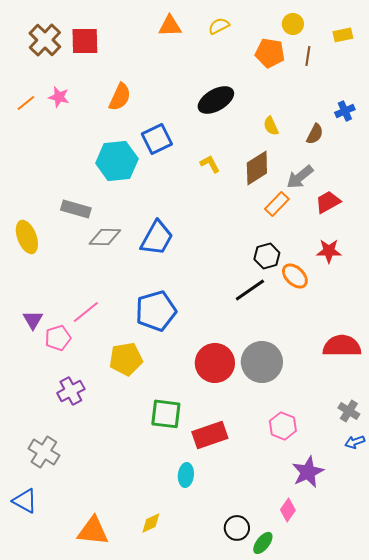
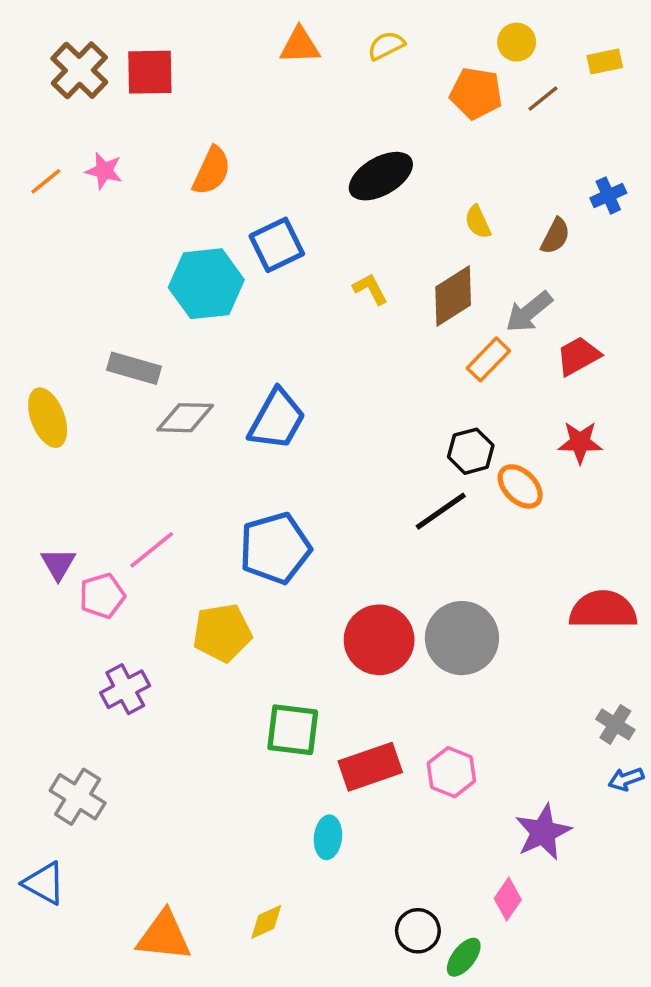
brown line: (308, 56) -> (543, 99), turned 42
pink hexagon: (283, 426) -> (451, 772), moved

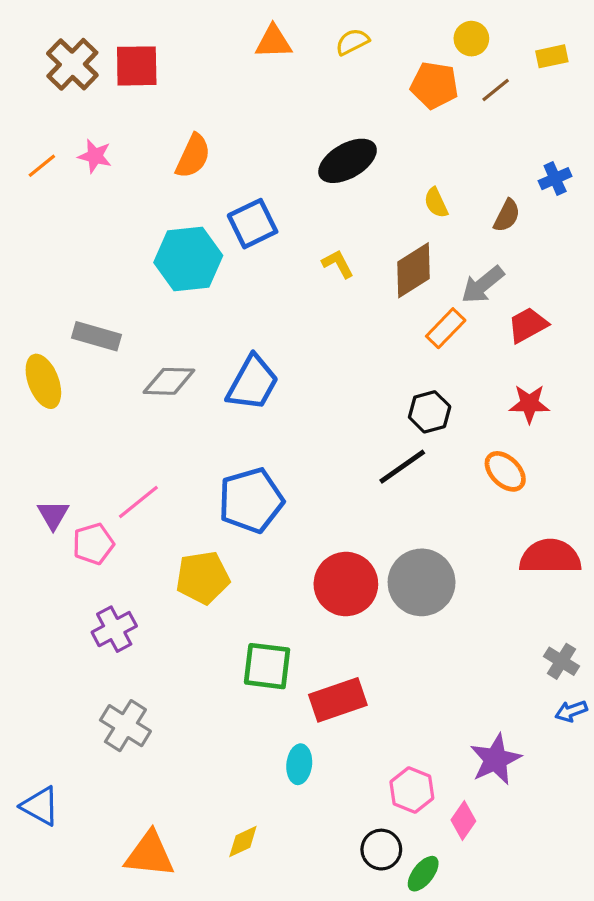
gray rectangle: (134, 368) -> (97, 336), moved
orange ellipse: (520, 486) -> (505, 471), moved
pink hexagon: (451, 772) -> (412, 790), moved
gray cross: (78, 797) -> (125, 726), moved

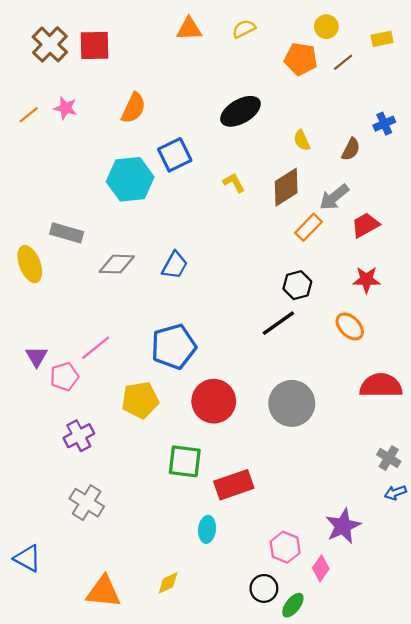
blue trapezoid: (253, 383) -> (175, 265), size x0.7
red circle: (346, 584) -> (214, 401), moved

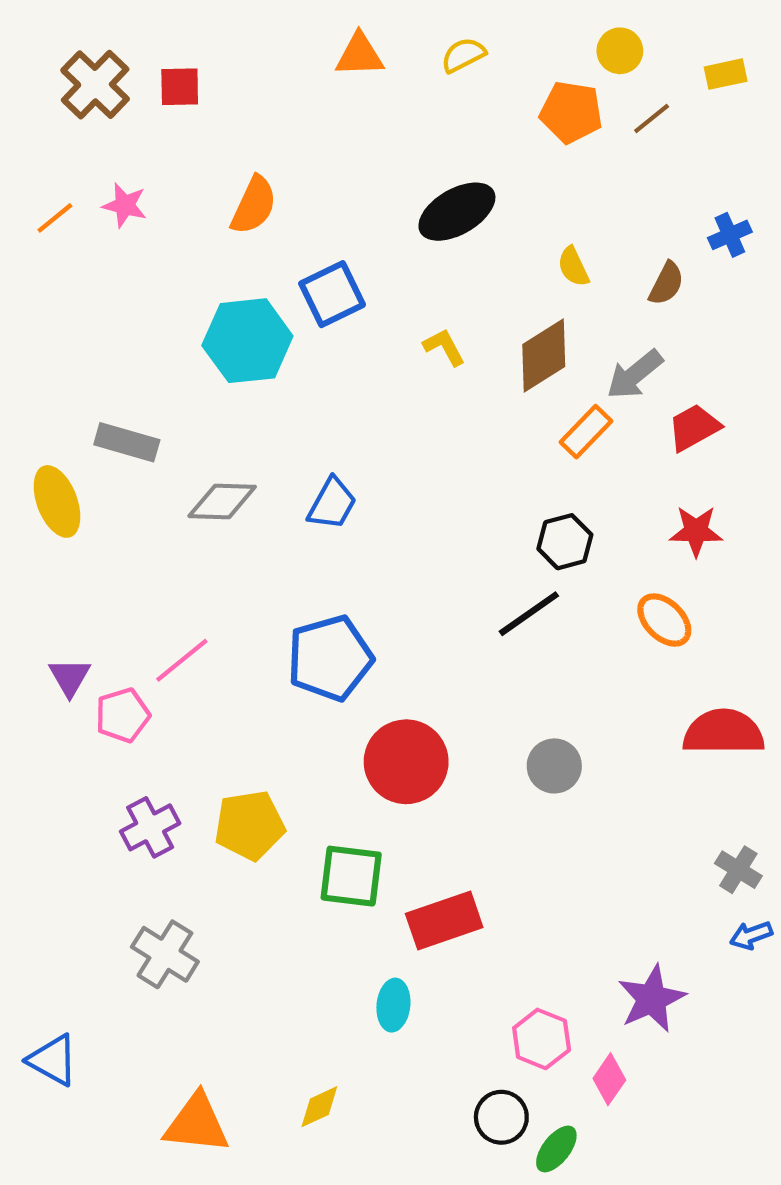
red square: (94, 46) -> (180, 87), size x0.7
yellow pentagon: (140, 400) -> (250, 825), moved
gray circle: (292, 403) -> (554, 766), size x0.6

